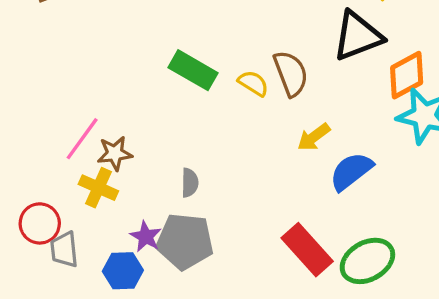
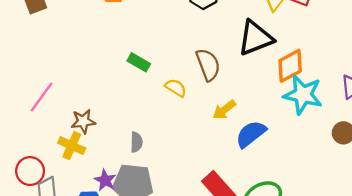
green rectangle: (193, 70) -> (139, 62), size x0.7
yellow semicircle: (253, 83) -> (176, 88), moved
pink line: (82, 139) -> (42, 97), moved

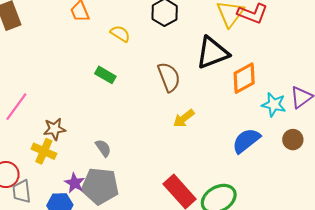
yellow semicircle: (176, 88) -> (120, 34), moved
cyan star: (303, 95) -> (274, 105), moved, size x0.7
blue semicircle: (251, 134) -> (246, 141), moved
gray semicircle: (136, 142) -> (103, 148), turned -36

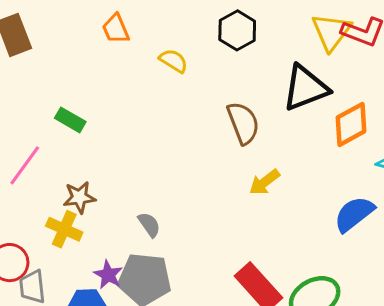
green rectangle: (105, 75) -> (70, 120), moved

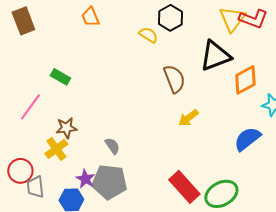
yellow semicircle: (173, 61) -> (148, 35), moved
yellow cross: (64, 229) -> (56, 149), turned 30

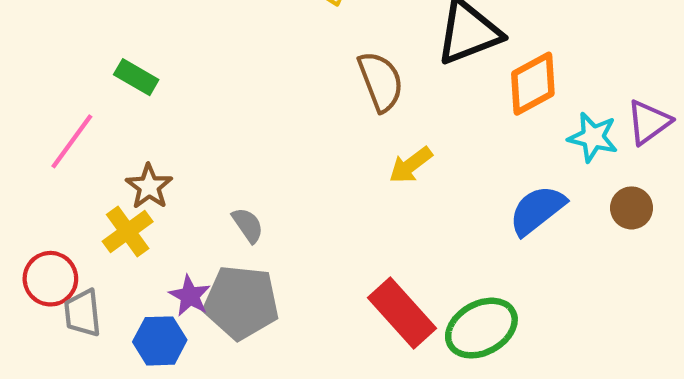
brown star: (66, 128) -> (149, 186), turned -30

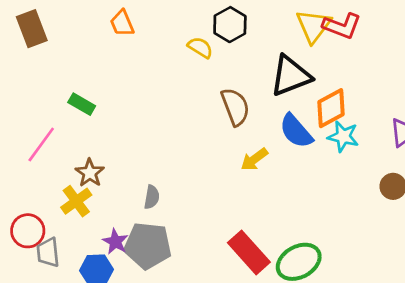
cyan star: (593, 137) -> (343, 136), moved
blue semicircle: (537, 210) -> (296, 131), moved, turned -93
gray semicircle: (248, 225) -> (152, 197), turned 45

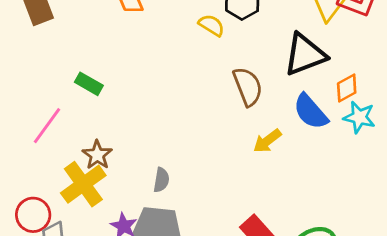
orange diamond: (331, 108) -> (347, 88), size x0.7
yellow cross: (76, 201) -> (83, 184), size x1.4

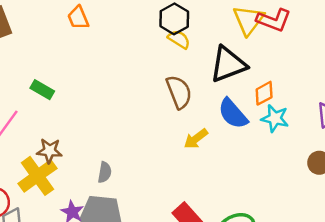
yellow semicircle: (212, 25) -> (179, 39), moved
brown star: (97, 155) -> (49, 151), turned -30

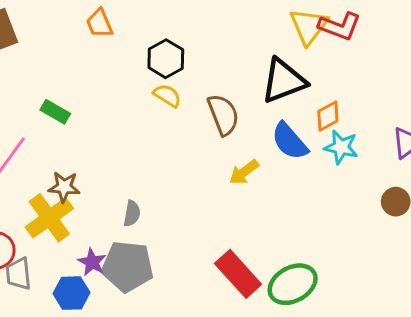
black hexagon: (174, 19) -> (166, 59), moved
yellow semicircle: (179, 39) -> (167, 96), moved

